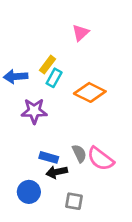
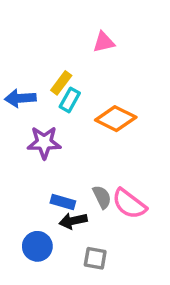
pink triangle: (81, 33) -> (104, 42), turned 30

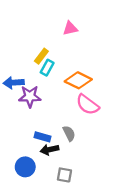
blue arrow: (20, 98) -> (14, 83), moved
pink semicircle: (129, 204) -> (87, 105), moved

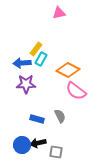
pink triangle: (70, 28) -> (59, 13), moved
blue arrow: (14, 83) -> (22, 63), moved
black arrow: (49, 150) -> (38, 143), moved

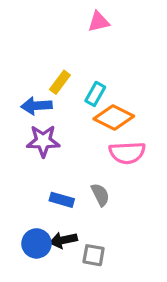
cyan rectangle: (41, 59) -> (95, 94), moved
pink semicircle: (76, 91) -> (127, 153), turned -40

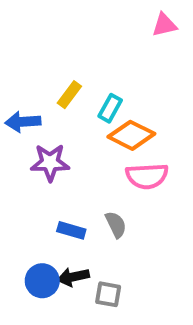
pink triangle: (99, 22) -> (164, 25), moved
blue arrow: (36, 106) -> (23, 122), moved

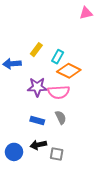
purple star: (50, 162) -> (37, 87), moved
pink semicircle: (147, 176) -> (59, 92), moved
blue circle: (42, 281) -> (14, 152), moved

